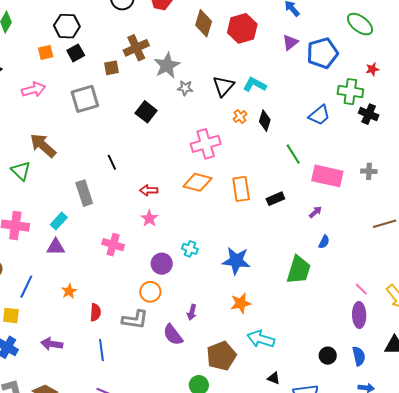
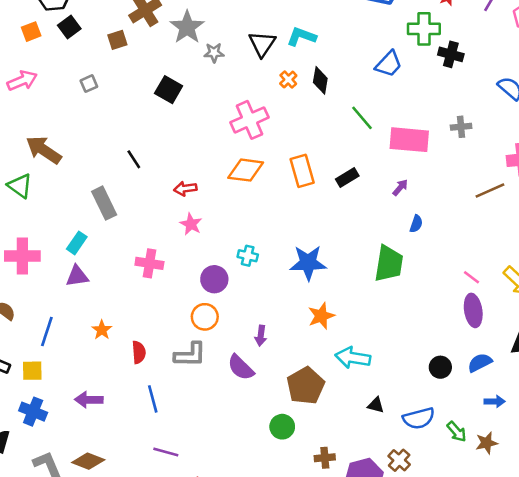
gray square: (85, 99) -> (89, 84), size x0.5
blue semicircle: (359, 356) -> (480, 363), turned -96

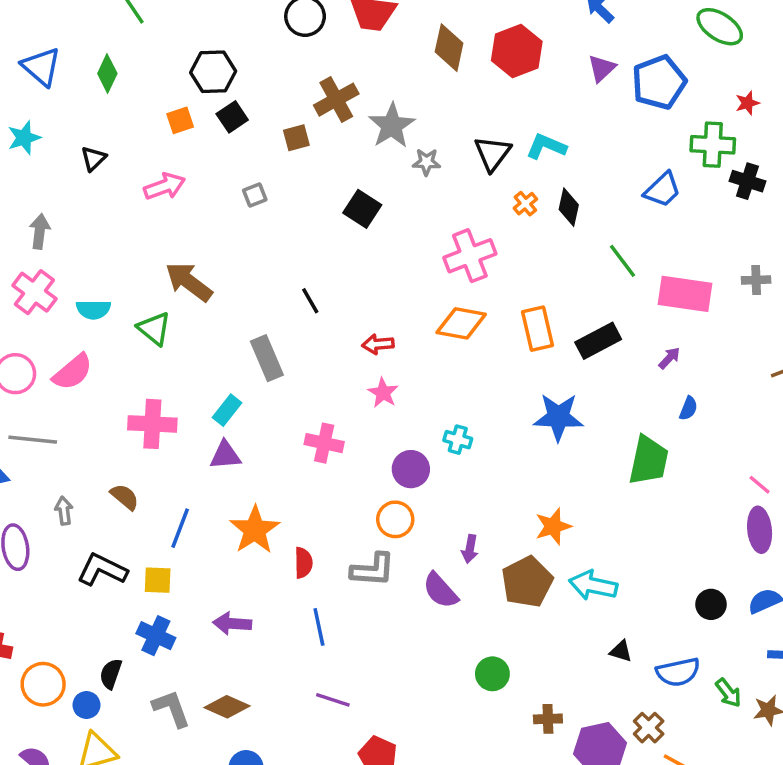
black rectangle: (347, 178) -> (598, 341), size x1.4
blue star: (308, 263) -> (558, 417), moved
orange star: (102, 330) -> (255, 530), size x1.8
brown pentagon: (306, 386) -> (527, 582), moved

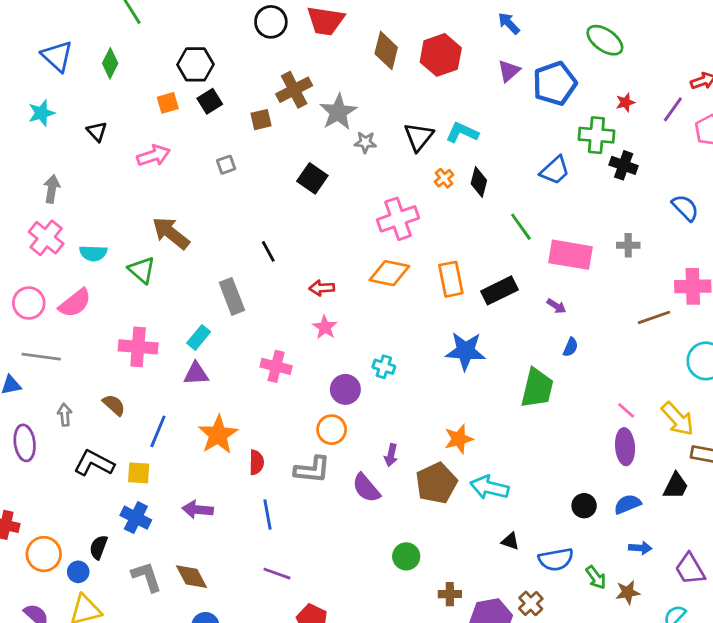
black triangle: (93, 159) -> (97, 131), turned -30
purple arrow: (669, 358) -> (556, 306), turned 78
brown diamond: (227, 707) -> (191, 577), turned 36

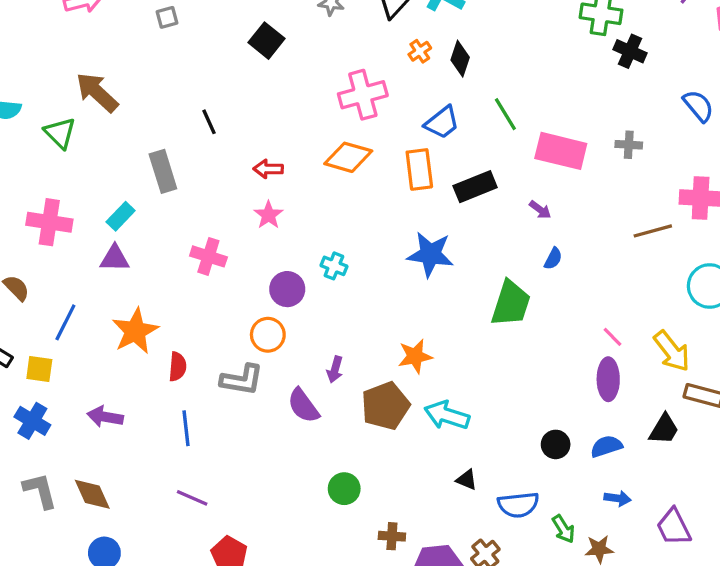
blue trapezoid: (555, 170) -> (442, 123), moved

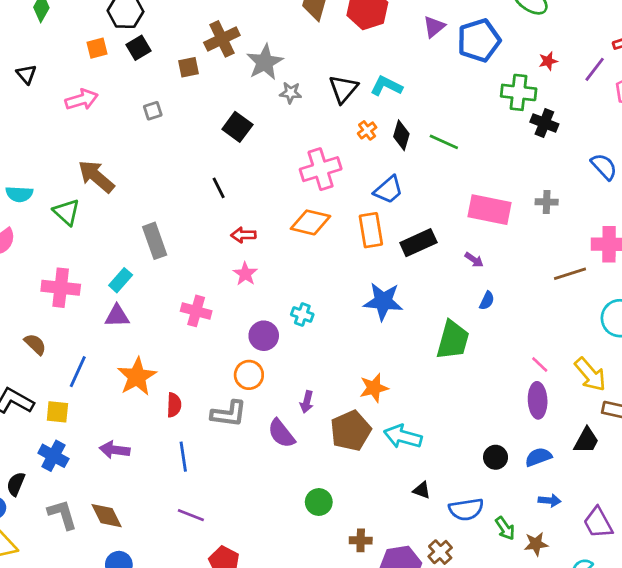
green line: (505, 114) -> (444, 142), moved, turned -32
black line: (209, 122) -> (219, 188), moved

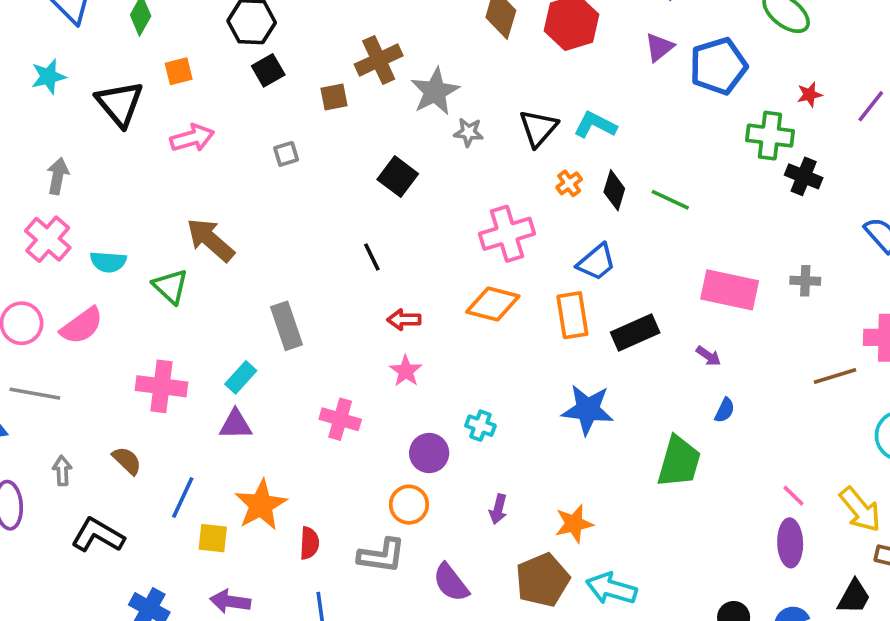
orange square: (97, 48) -> (179, 71), moved
black triangle: (26, 74) -> (120, 104), size x1.8
purple arrow: (307, 402) -> (498, 509), moved
yellow square: (57, 412) -> (213, 538), moved

